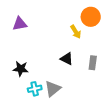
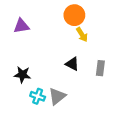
orange circle: (91, 17) -> (74, 15), moved
cyan cross: (35, 89) -> (38, 96), turned 32

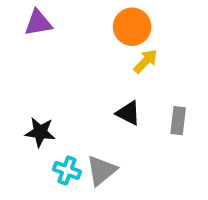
purple triangle: (21, 26) -> (38, 23), moved
yellow arrow: (82, 35) -> (146, 61), turned -104

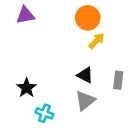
black star: (40, 132) -> (27, 88), turned 30
gray triangle: (101, 170) -> (85, 101), moved

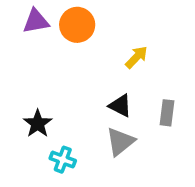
orange circle: (88, 18) -> (77, 25), moved

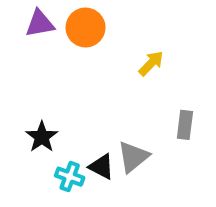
black triangle: (120, 106) -> (101, 167), moved

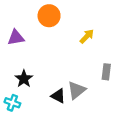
purple triangle: (40, 24) -> (16, 37), moved
cyan cross: (70, 177) -> (12, 103), moved

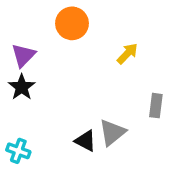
purple triangle: (16, 37) -> (23, 55), turned -36
black star: (24, 79) -> (22, 87), moved

